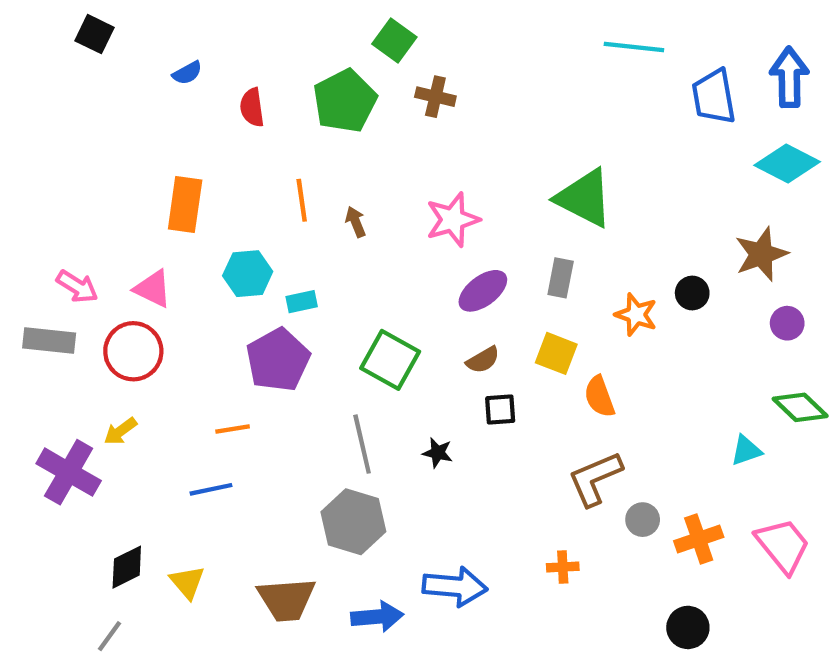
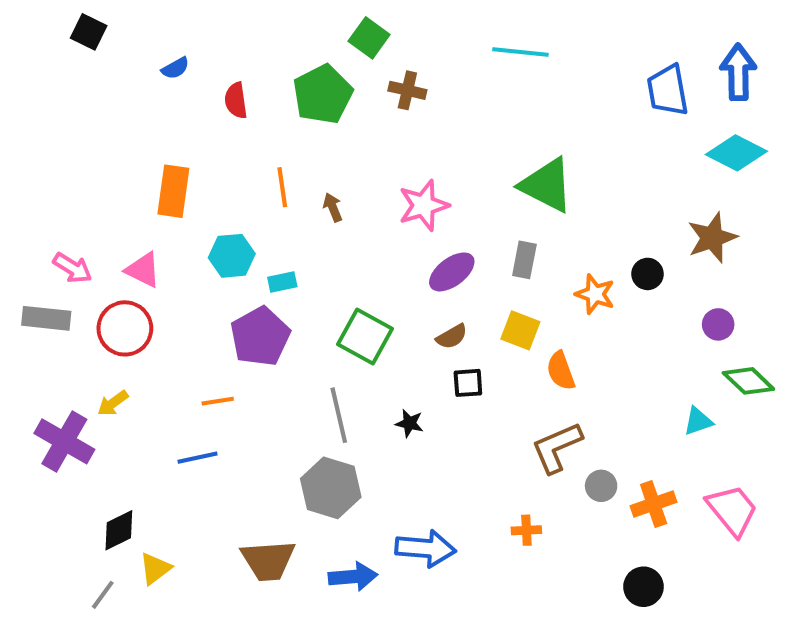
cyan line: (634, 47) -> (520, 52), moved
purple circle: (787, 323) -> (718, 324), moved
yellow triangle: (187, 582) -> (155, 569), moved, turned 33

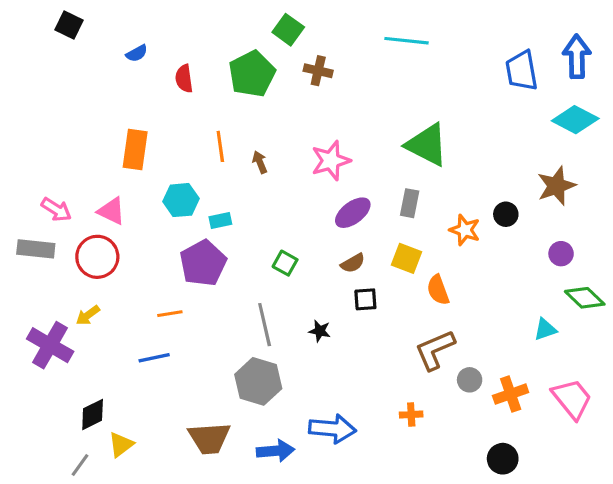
green square: (365, 337) -> (285, 263), size x0.6

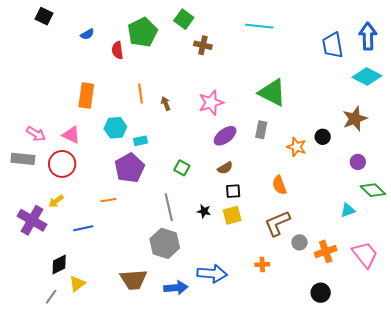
green pentagon: (252, 74) -> (143, 32), moved
yellow square: (406, 258) -> (232, 215), moved, turned -36
blue line: (154, 358) -> (83, 228), moved

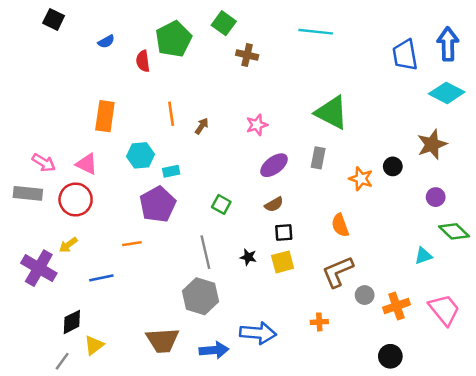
pink star: (211, 103) -> (257, 125), size x0.7
brown arrow: (166, 104) -> (202, 126), turned 56

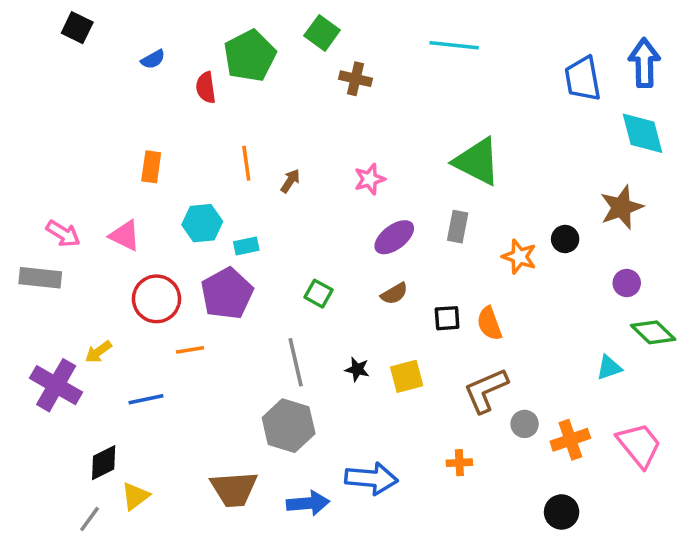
cyan diamond: (447, 93) -> (643, 133), turned 48
orange rectangle: (105, 116) -> (151, 167), size x0.7
red circle: (76, 199) -> (156, 299), moved
black square: (284, 233) -> (447, 318), moved

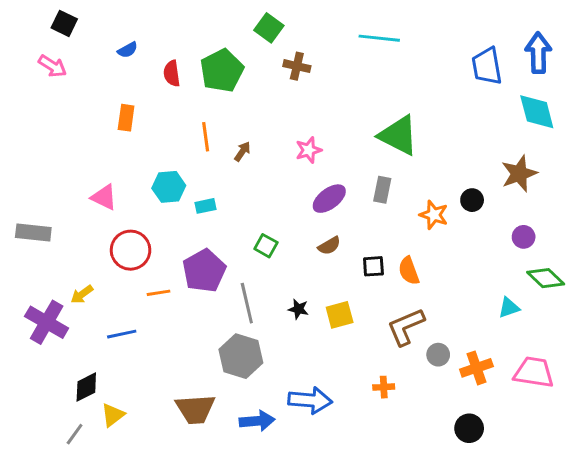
green pentagon: (250, 56) -> (222, 71), moved
orange rectangle: (151, 167) -> (126, 118), moved
pink arrow: (63, 234) -> (52, 66), moved
purple pentagon: (227, 294) -> (204, 271), moved
pink trapezoid: (639, 445) -> (534, 372), turned -42

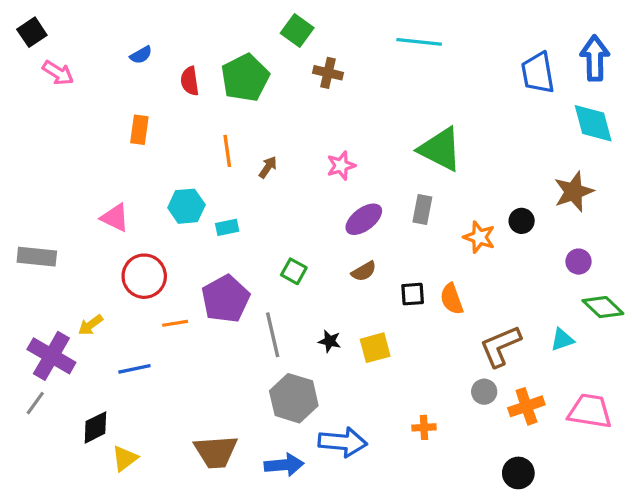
black square: (64, 23) -> (32, 32), moved, turned 30
brown L-shape: (406, 327) -> (500, 346), moved
gray hexagon: (241, 356) -> (294, 398), moved
gray line: (75, 434) -> (35, 403), moved

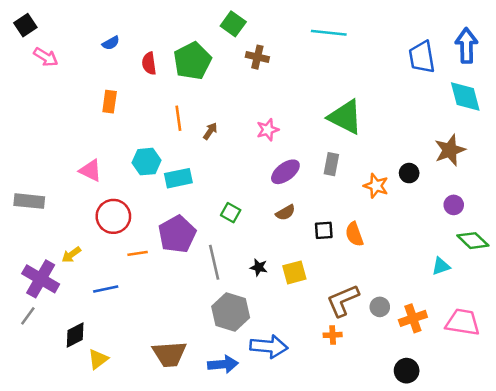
cyan rectangle: (227, 227) -> (178, 178), size x1.5
brown L-shape: (500, 346) -> (343, 301), moved

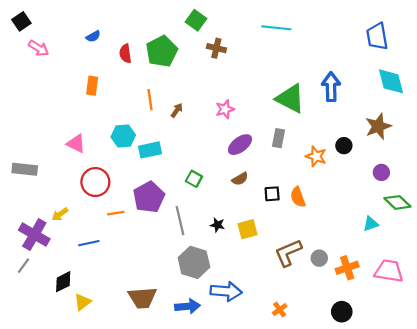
blue arrow: (466, 46) -> (331, 87), moved
blue trapezoid: (422, 57) -> (377, 36), moved
orange cross: (333, 335) -> (280, 310), moved, turned -32

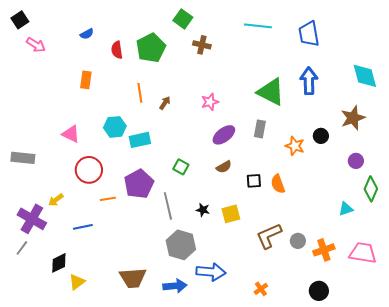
blue trapezoid: (377, 36) -> (309, 34), moved
green diamond: (397, 202) -> (371, 189), turned 70

